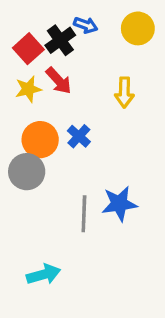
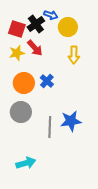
yellow circle: (138, 28) -> (68, 27), moved
red square: (28, 49) -> (17, 29), turned -30
gray circle: (27, 172) -> (21, 112), moved

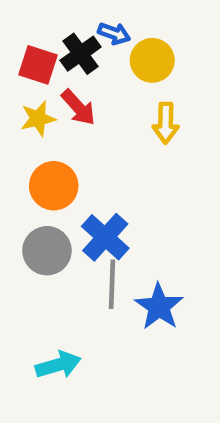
blue cross: (47, 81) -> (105, 237), moved, size x1.5
blue star: (71, 121) -> (159, 307), moved, turned -30

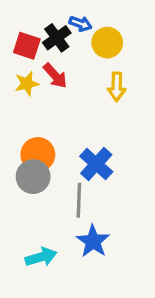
orange circle: (54, 186) -> (38, 155), moved
blue cross: (105, 237) -> (96, 164), moved
blue star: (159, 307) -> (93, 241), moved

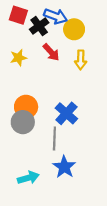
blue arrow: (80, 24) -> (56, 16), size x1.5
red square: (27, 46) -> (18, 15), moved
red arrow: (55, 76) -> (51, 52), moved

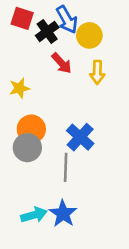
blue arrow: (56, 16) -> (67, 20), turned 40
yellow star: (18, 58) -> (19, 88), moved
blue star: (64, 167) -> (63, 214), moved

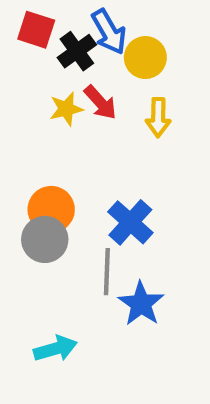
yellow star: (19, 88) -> (66, 109), moved
blue star: (63, 214) -> (141, 304), moved

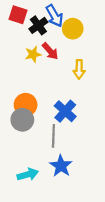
yellow arrow: (158, 117) -> (79, 69), moved
blue star: (141, 304) -> (61, 166), moved

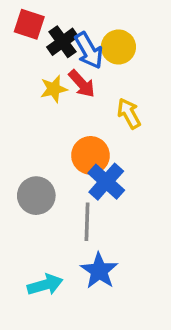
blue arrow: (54, 16) -> (89, 50), moved
yellow arrow: (79, 69) -> (129, 113), turned 150
orange circle: (26, 105) -> (90, 155), moved

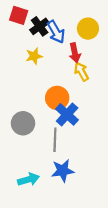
yellow circle: (118, 47) -> (88, 29), moved
red arrow: (82, 84) -> (75, 53), moved, turned 30
blue star: (99, 271) -> (63, 171), turned 30

